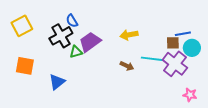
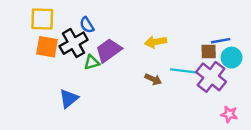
yellow square: (22, 26) -> (42, 19), moved, turned 30
orange square: (25, 66) -> (47, 47), moved

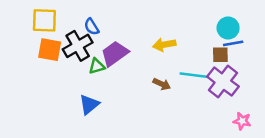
cyan circle: (232, 58) -> (228, 28), moved
blue triangle: (69, 99) -> (89, 104), moved

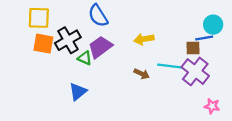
blue semicircle: (92, 27) -> (98, 16), moved, size x1.5
cyan circle: (228, 28) -> (213, 25), moved
green triangle: (97, 66) -> (85, 58), turned 40

